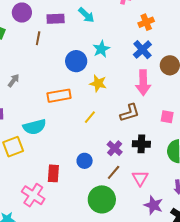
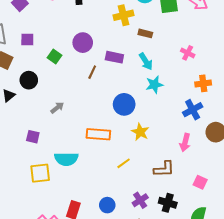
cyan star: (101, 49) -> (154, 85), moved
pink arrow: (143, 83) -> (185, 143), size x0.7

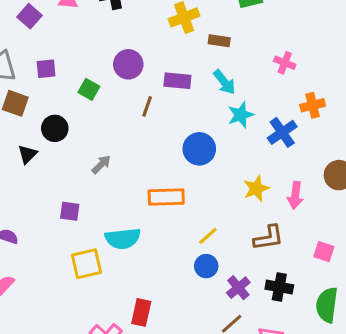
blue cross: (193, 110) -> (282, 132), moved
yellow star: (140, 132) -> (256, 189), moved, turned 30
blue circle: (107, 205) -> (206, 266), moved

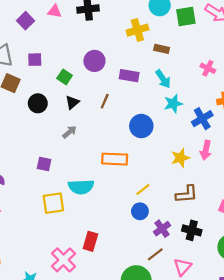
brown line: (147, 106) -> (105, 101), moved
black triangle: (28, 154) -> (72, 102), moved
pink arrow: (295, 195) -> (206, 150), moved

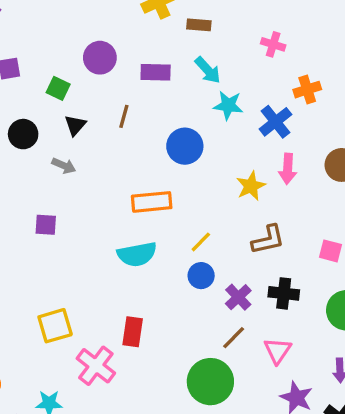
cyan star: (173, 104) -> (228, 105), turned 30
gray arrow: (69, 132) -> (64, 166), moved, turned 72
cyan semicircle: (81, 187) -> (137, 254), moved
yellow square: (53, 203) -> (55, 326), moved

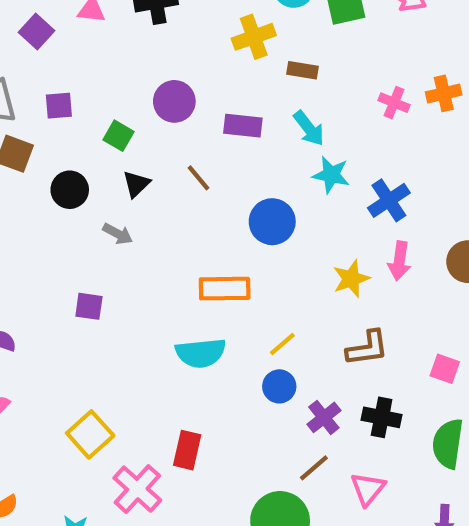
orange cross: (307, 90) -> (444, 93), moved
brown line: (124, 116) -> (199, 178), turned -60
yellow square: (55, 326) -> (90, 434), turned -30

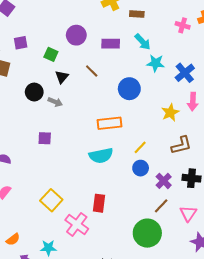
black circle: (70, 190) -> (34, 92), moved

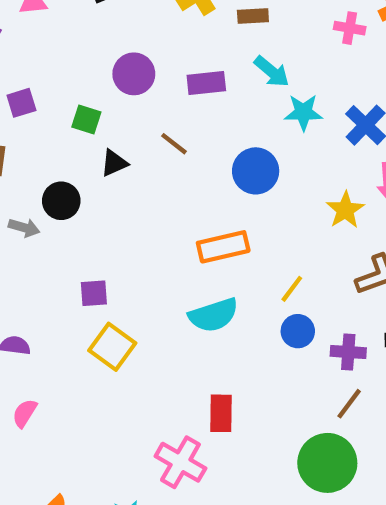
black triangle: (62, 77) -> (114, 163), turned 32
gray arrow: (55, 102) -> (24, 228), moved
purple cross: (164, 181) -> (348, 352), turned -35
yellow square: (51, 200) -> (112, 347), moved

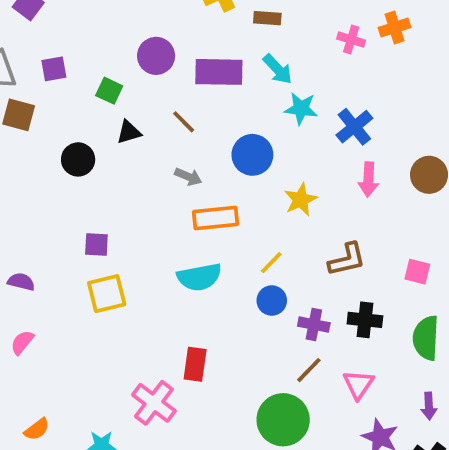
purple rectangle: (206, 83) -> (219, 72), size x1.4
yellow star: (345, 210) -> (301, 200), moved
gray arrow: (24, 228) -> (188, 177), moved
yellow square: (112, 347) -> (107, 294), turned 33

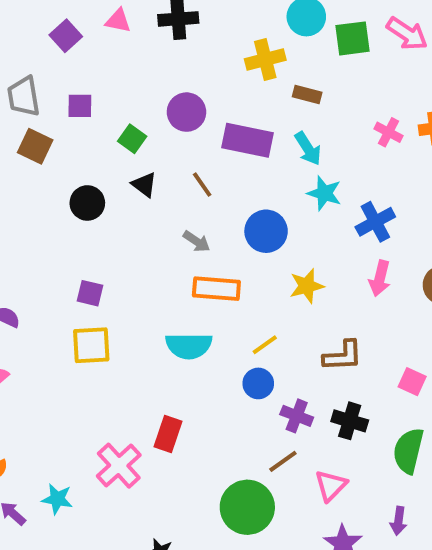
black triangle: (129, 132) -> (144, 185), turned 44

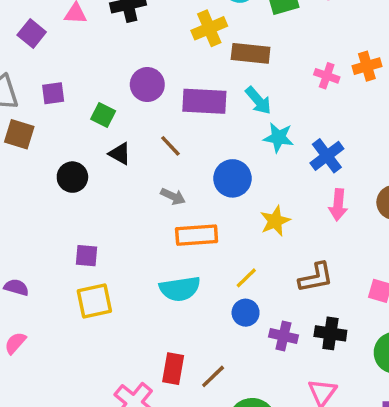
brown rectangle: (307, 95) -> (251, 53), size x1.5
brown line: (283, 461) -> (213, 376), moved

